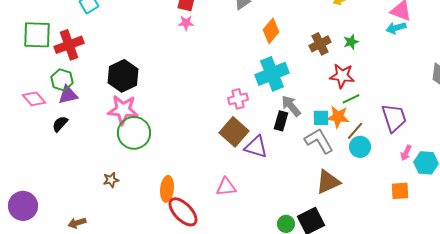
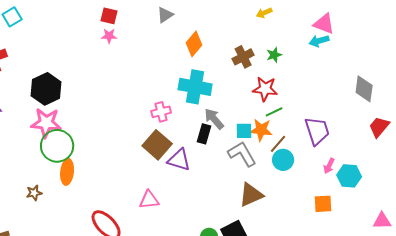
cyan cross: (272, 74) -> (195, 87), turned 32
orange ellipse: (167, 189) -> (67, 172), moved

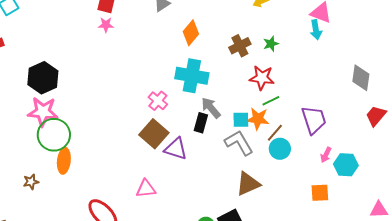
cyan arrow: (319, 41) -> (316, 30), turned -84
pink cross: (161, 112) -> (158, 101), turned -36

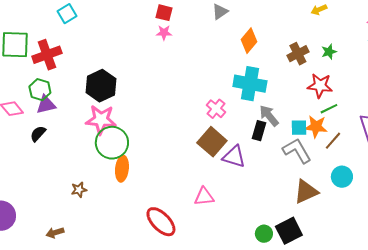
cyan circle: (280, 149) -> (342, 177), moved
brown star: (31, 182) -> (79, 190), moved

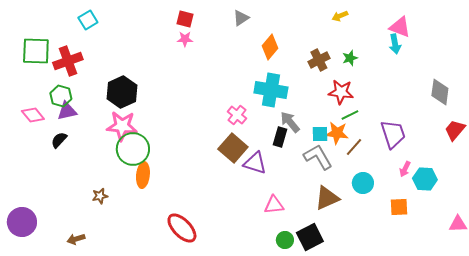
pink triangle: (204, 197) -> (274, 205), moved

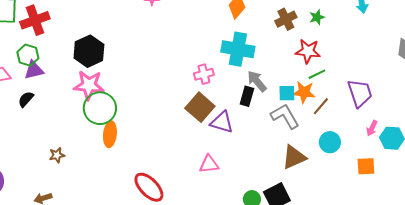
pink cross: (237, 115) -> (204, 74), turned 36
brown star: (100, 196) -> (57, 155), moved
pink triangle: (274, 205) -> (209, 164), moved

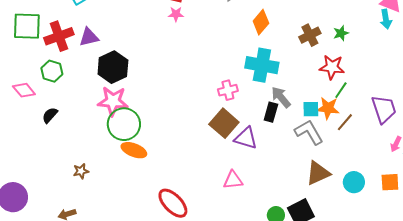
purple triangle: (34, 70) -> (89, 37), moved
green line: (317, 74) -> (341, 90), turned -30
orange ellipse: (110, 134) -> (134, 150), turned -75
cyan circle: (330, 142) -> (354, 182), moved

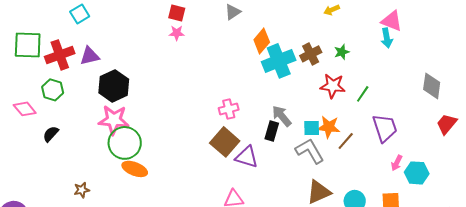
cyan cross: (262, 65) -> (279, 61), moved, turned -32
green line: (341, 90) -> (363, 94), moved

